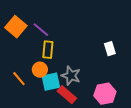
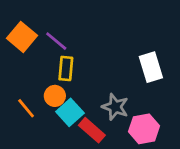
white rectangle: (110, 49) -> (151, 67), size x1.5
gray star: (71, 76) -> (115, 107), moved
cyan square: (51, 82) -> (70, 112), turned -30

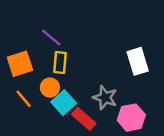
orange square: (22, 37) -> (20, 64), moved, turned 32

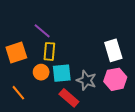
orange line: (24, 99) -> (18, 93), moved
cyan square: (64, 103) -> (62, 73), moved, turned 36
pink hexagon: (131, 118) -> (115, 79), moved

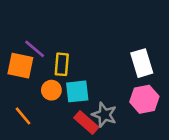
purple line: (42, 31) -> (35, 49), moved
orange square: (16, 53) -> (20, 66), turned 30
gray star: (86, 80) -> (104, 115), moved

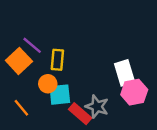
white rectangle: (142, 63) -> (125, 73), moved
orange square: (20, 66) -> (19, 61), turned 35
cyan square: (77, 91) -> (60, 95), moved

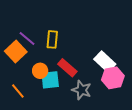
yellow rectangle: (57, 60) -> (52, 39), moved
white rectangle: (125, 73) -> (105, 62), turned -30
red rectangle: (80, 114) -> (67, 68), moved

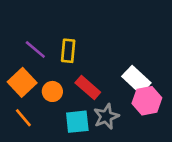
orange square: (16, 52) -> (22, 82), moved
cyan square: (50, 80) -> (77, 122), moved
gray star: (82, 90) -> (106, 116), turned 30

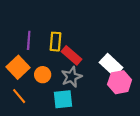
purple line: (35, 49) -> (29, 40), turned 54
red rectangle: (88, 88) -> (71, 55), moved
gray star: (106, 116) -> (71, 77), moved

